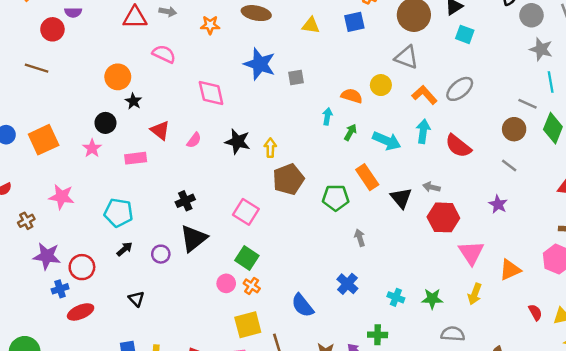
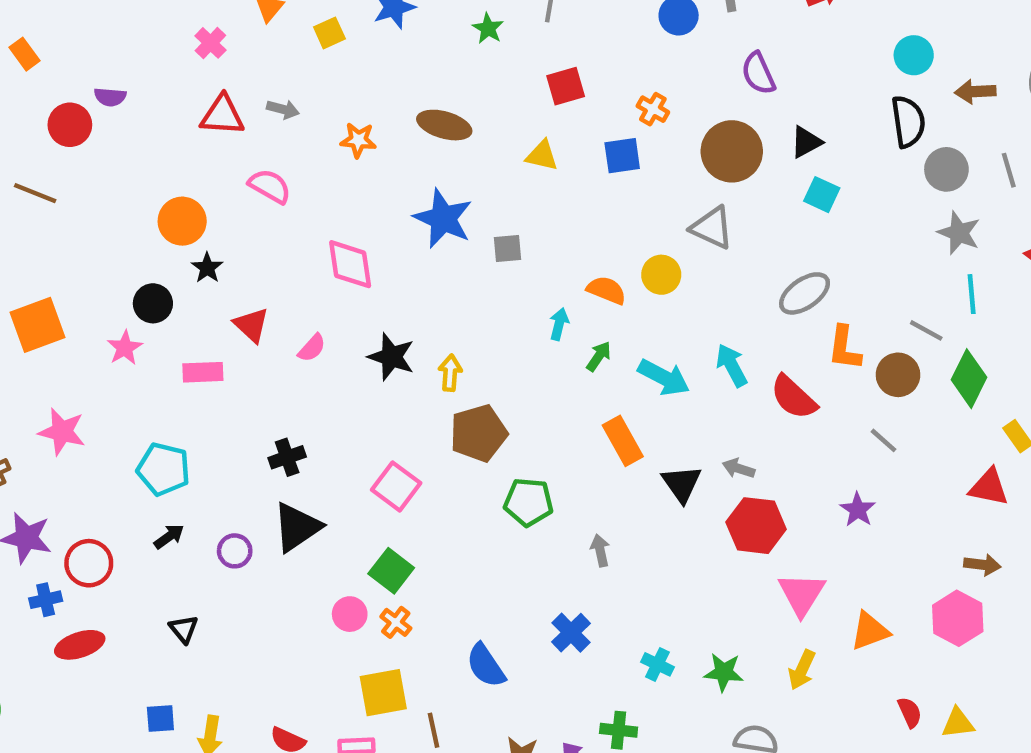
orange L-shape: (424, 95) -> (845, 348), moved, turned -135
cyan arrow: (423, 131) -> (732, 365), turned -40
green pentagon: (336, 198) -> (528, 502), moved

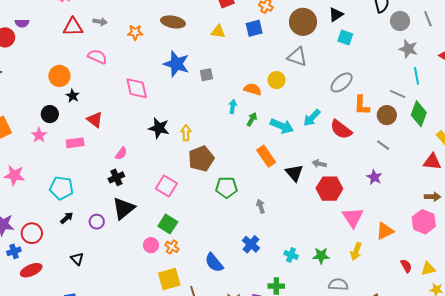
pink semicircle: (312, 348) -> (121, 153), moved
cyan arrow: (732, 365) -> (312, 118), turned -102

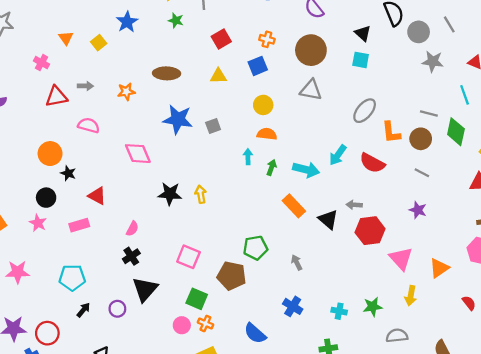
black triangle: (336, 15) -> (363, 33), moved, turned -35
cyan line: (416, 76) -> (465, 95), moved
yellow circle: (277, 80) -> (263, 105), moved
brown pentagon: (201, 159) -> (232, 276), moved, turned -30

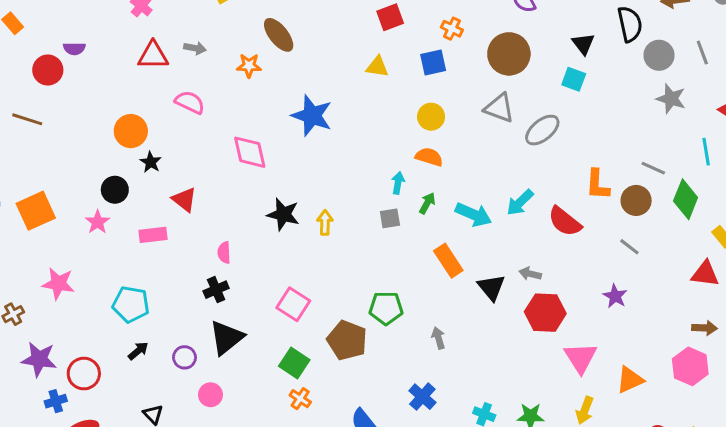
brown ellipse: (167, 73) -> (279, 35), moved, turned 40
gray ellipse: (365, 111) -> (542, 130), moved
gray square: (213, 126) -> (390, 218), moved
pink semicircle: (132, 229) -> (224, 253), turned 140
pink circle: (182, 325) -> (210, 395), moved

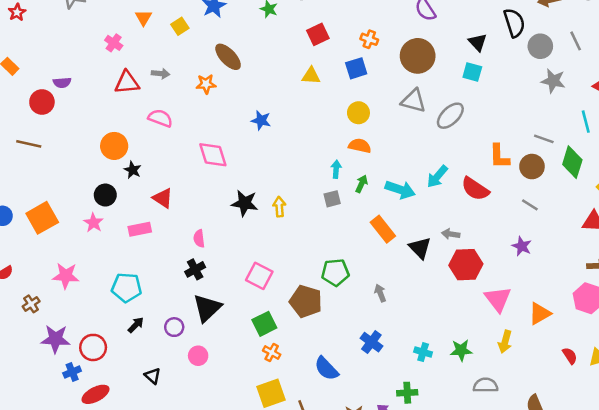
blue star: (312, 116) -> (261, 120), size x0.6
green square: (294, 363) -> (264, 324), turned 35

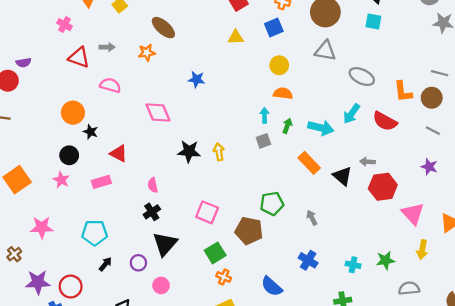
red triangle: (127, 83) -> (79, 57), turned 30
gray ellipse: (450, 116) -> (362, 77), moved, turned 75

